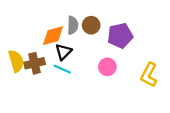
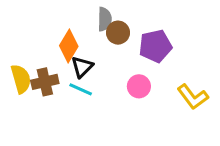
gray semicircle: (73, 25) -> (105, 19), moved
orange diamond: (53, 36) -> (69, 46), turned -45
yellow L-shape: (149, 75) -> (193, 97), turned -65

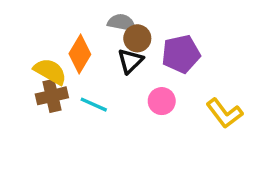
gray semicircle: (105, 19) -> (122, 23), turned -80
black triangle: (82, 67) -> (130, 61), moved
yellow semicircle: (21, 79) -> (50, 71), moved, turned -44

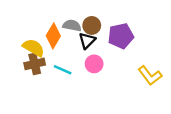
gray semicircle: (122, 23) -> (72, 25), moved
pink circle: (162, 101) -> (94, 64), moved

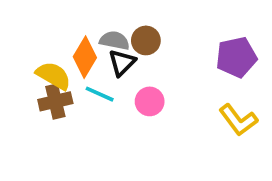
purple pentagon: (121, 36) -> (236, 57), moved
black triangle: (87, 41) -> (122, 63), moved
cyan line: (63, 70) -> (100, 94), moved

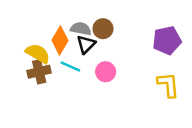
yellow L-shape: (238, 120) -> (168, 85), turned -148

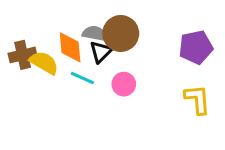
brown circle: (103, 29) -> (121, 33), size x1.5
orange diamond: (60, 40) -> (70, 47), turned -36
brown cross: (39, 72) -> (23, 55), moved

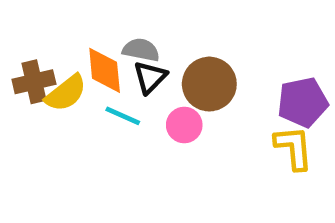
brown circle: (121, 33) -> (209, 84), moved
purple pentagon: (196, 47) -> (303, 102), moved
yellow semicircle: (44, 63) -> (66, 93), turned 112

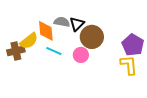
black triangle: (150, 77) -> (77, 24), moved
brown cross: (34, 82) -> (16, 51), moved
purple pentagon: (303, 102) -> (133, 45), turned -30

